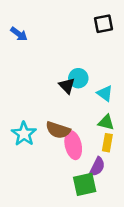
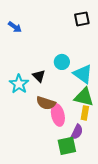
black triangle: (67, 86) -> (39, 76), moved
cyan triangle: (105, 93) -> (83, 74), size x1.5
green triangle: (106, 122) -> (84, 97), size x1.5
cyan star: (24, 134) -> (19, 84), moved

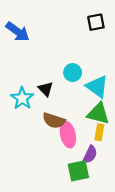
blue arrow: (15, 27) -> (18, 32), size x1.5

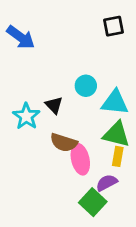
cyan triangle: (97, 87) -> (115, 102), turned -30
purple semicircle: (90, 154) -> (107, 183), turned -144
green square: (78, 171) -> (93, 202), turned -35

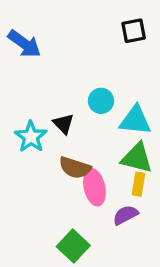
green square: (93, 202) -> (73, 246), moved

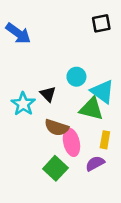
cyan triangle: (135, 120) -> (102, 92), turned 30
green triangle: (137, 158) -> (91, 109), moved
green square: (73, 246) -> (55, 168), moved

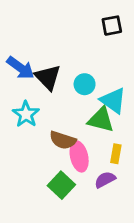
blue arrow: (18, 33) -> (20, 68), moved
black triangle: (48, 94) -> (48, 77), moved, size x1.5

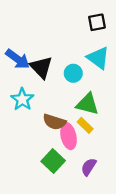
cyan triangle: (113, 101) -> (98, 58), moved
yellow rectangle: (116, 154) -> (85, 125), moved, turned -56
purple semicircle: (105, 180) -> (89, 167), moved, turned -30

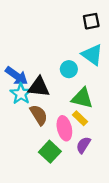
blue arrow: (18, 59) -> (16, 76), moved
black triangle: (41, 67) -> (39, 87), moved, turned -40
brown semicircle: (54, 122) -> (39, 115), moved, turned -140
purple semicircle: (89, 167) -> (83, 145), moved

